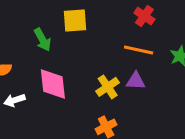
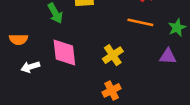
purple triangle: (136, 81) -> (168, 56), moved

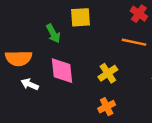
orange semicircle: (19, 39) -> (19, 58), size x1.5
white arrow: (30, 67) -> (30, 84), turned 42

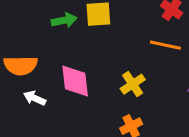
green arrow: (53, 33) -> (64, 20), moved, turned -72

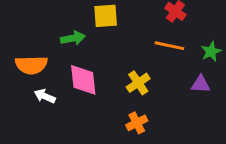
green arrow: (64, 20) -> (73, 38), moved

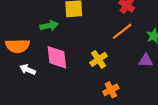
orange line: (169, 46) -> (122, 31), turned -50
orange cross: (137, 123) -> (111, 90), moved

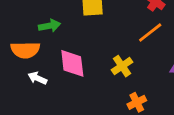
green arrow: (49, 26) -> (49, 26), moved

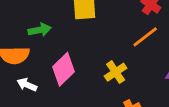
pink diamond: (72, 63) -> (64, 69), turned 52

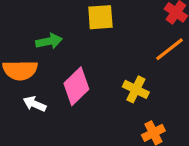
yellow cross: (116, 72) -> (136, 89), turned -30

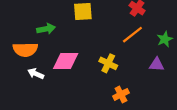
pink diamond: (76, 86) -> (66, 61), turned 45

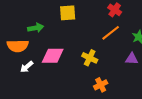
white arrow: (36, 74) -> (27, 67), turned -64

